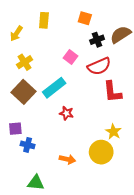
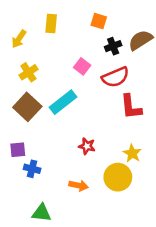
red star: (66, 113) -> (87, 146), moved

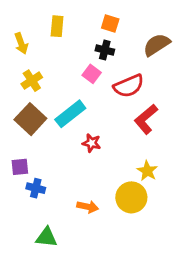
yellow arrow: (19, 39) -> (21, 43), turned -54
black cross: (113, 46) -> (105, 50), moved, turned 35
red L-shape: (131, 107) -> (146, 119), turned 56
red star: (87, 146) -> (92, 143), moved

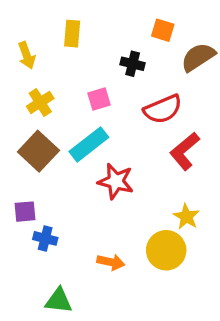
orange square: (110, 24) -> (163, 30), moved
pink square: (92, 74) -> (99, 99), moved, turned 36
red star: (92, 143) -> (116, 181), size x1.5

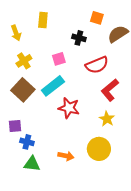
yellow star: (186, 217) -> (107, 119), moved
green triangle: (59, 301) -> (32, 164), moved

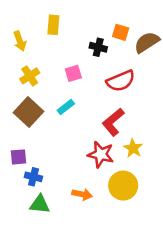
orange square: (97, 18) -> (121, 32), moved
cyan rectangle: (53, 86) -> (66, 107), size x0.6
red L-shape: (110, 90) -> (113, 122), moved
red star: (69, 108) -> (101, 154), moved

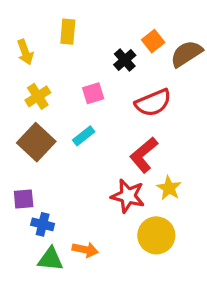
orange square: (121, 32) -> (153, 41), turned 35
black cross: (98, 47) -> (125, 60), turned 35
orange arrow: (82, 194) -> (85, 250), moved

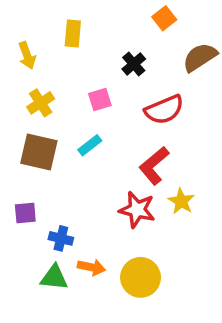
orange square: (153, 41) -> (164, 18), moved
brown square: (36, 142) -> (39, 152), turned -30
blue cross: (43, 224) -> (61, 238), moved
yellow circle: (156, 235) -> (141, 277), moved

